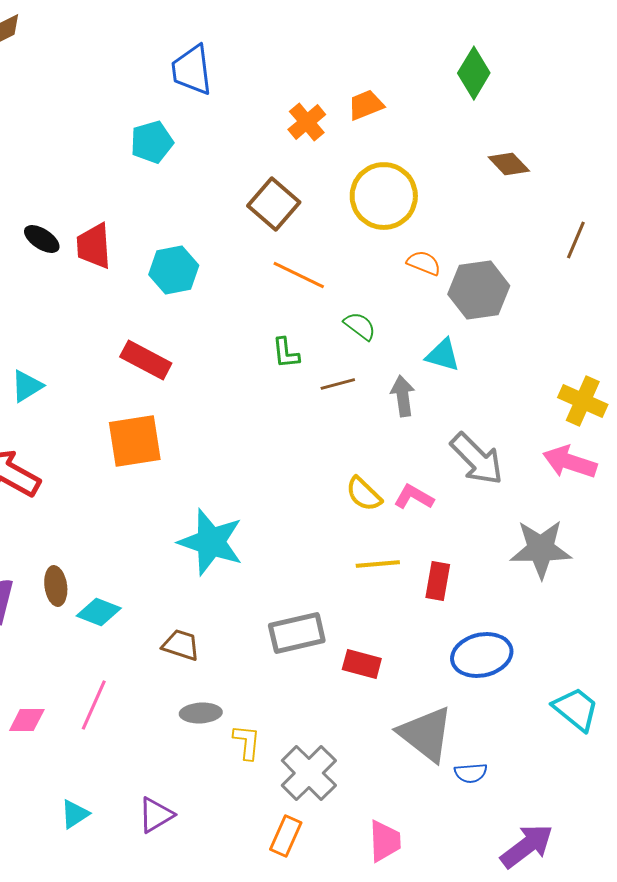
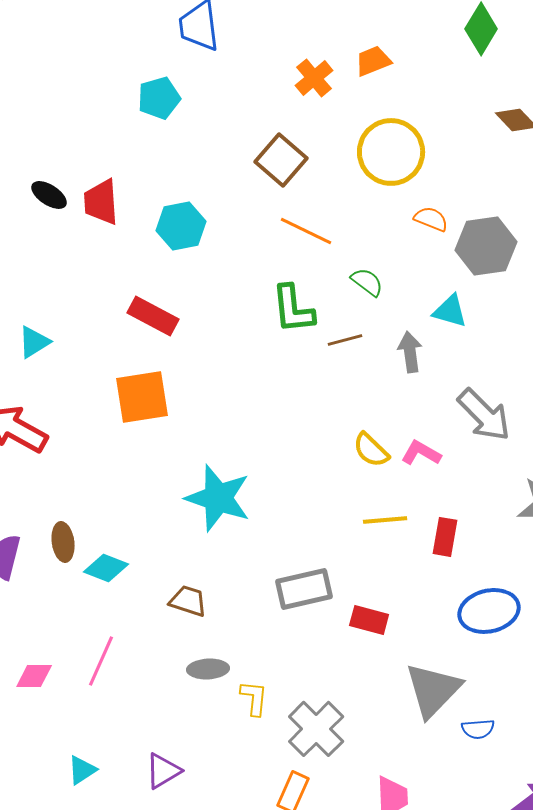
green L-shape: (286, 353) -> (293, 309), size x1.6
gray triangle: (426, 734) -> (433, 690), turned 36

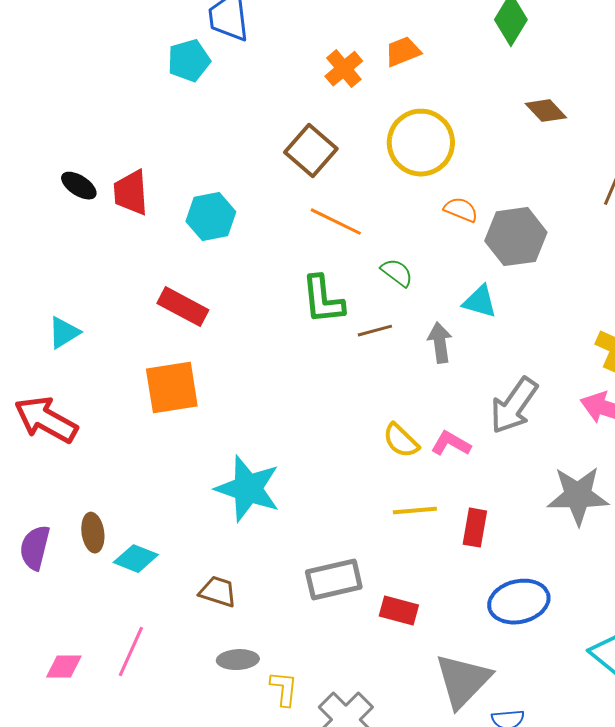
cyan pentagon: (159, 98) -> (189, 61), moved
gray arrow: (484, 415) -> (514, 406), turned 80

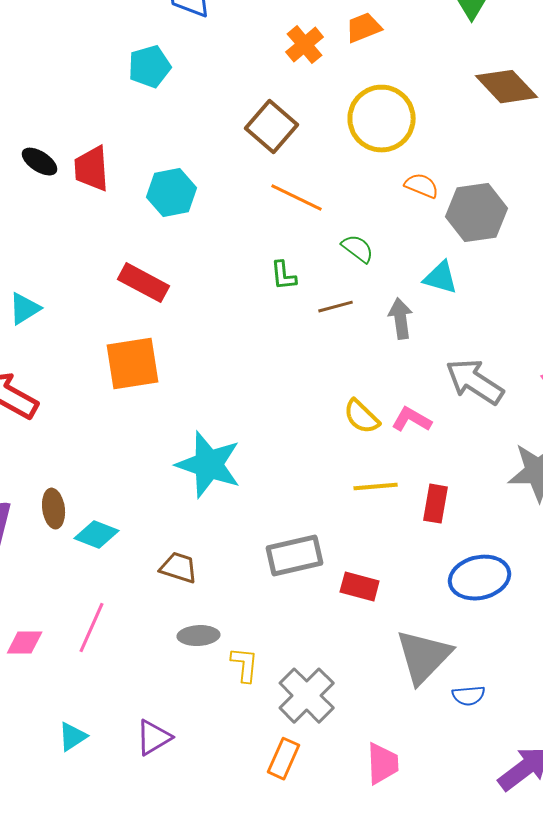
cyan pentagon: (189, 61) -> (150, 67), moved
brown diamond: (546, 111) -> (507, 87), size x1.5
green L-shape: (323, 300) -> (284, 276), size x0.6
gray arrow: (514, 406) -> (475, 382), turned 88

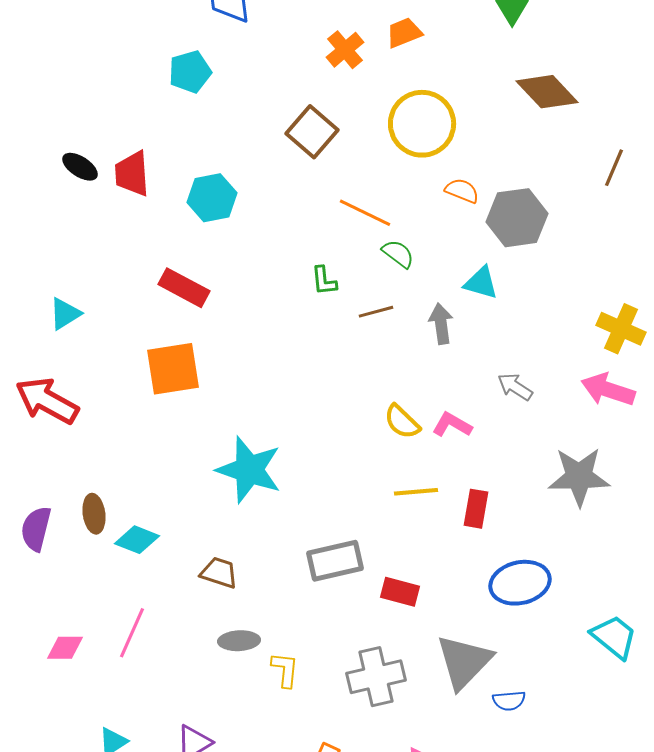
orange line: (297, 198) -> (365, 213), moved
gray arrow: (475, 382) -> (515, 387), size x0.6
gray cross: (307, 696) -> (376, 677), moved, turned 32

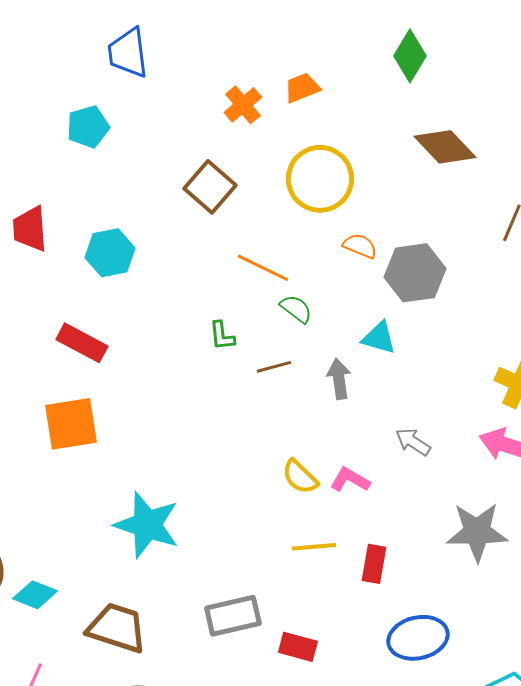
brown trapezoid: (219, 573) -> (117, 628), size x1.6

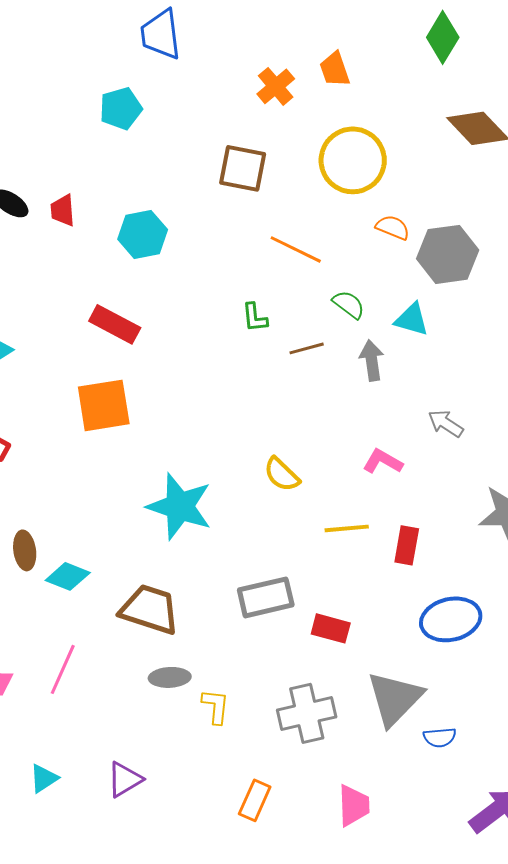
orange trapezoid: (302, 88) -> (335, 69), turned -87
brown square: (210, 187) -> (243, 168), turned -30
red trapezoid: (30, 229) -> (63, 210), size x0.7
green semicircle: (296, 309) -> (349, 304), moved
yellow semicircle: (300, 477) -> (282, 474), moved

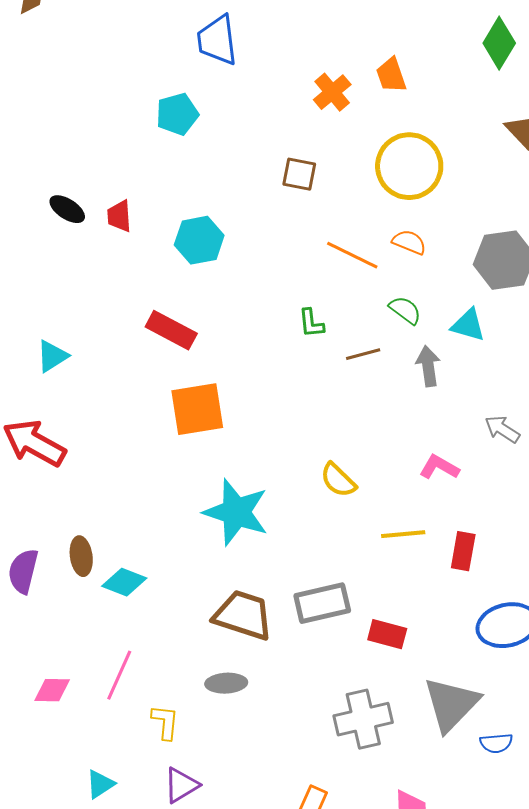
brown square: (243, 168) -> (299, 174), size x0.7
orange semicircle: (393, 227) -> (409, 242), moved
orange square: (104, 405) -> (197, 409), moved
brown trapezoid: (150, 609) -> (243, 615), moved
yellow L-shape: (216, 706) -> (165, 722), moved

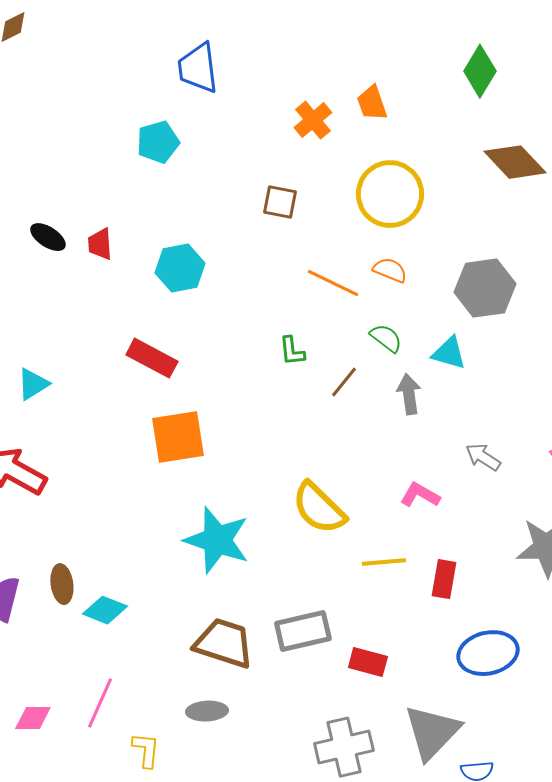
brown line: (363, 354) -> (344, 382), turned -36
yellow semicircle: (338, 480) -> (319, 508), size x1.5

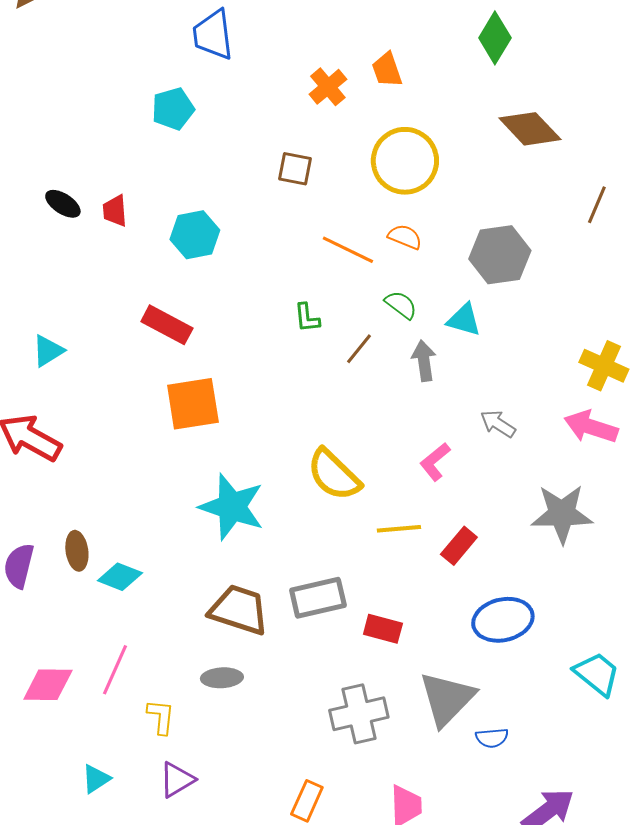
pink L-shape: (420, 495) -> (435, 462), turned -69
red rectangle: (444, 579) -> (459, 546), turned 30
pink diamond: (33, 718) -> (48, 685), size x1.4

